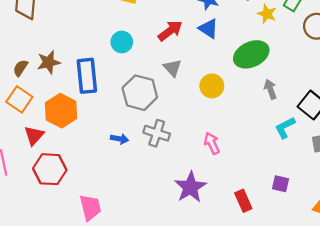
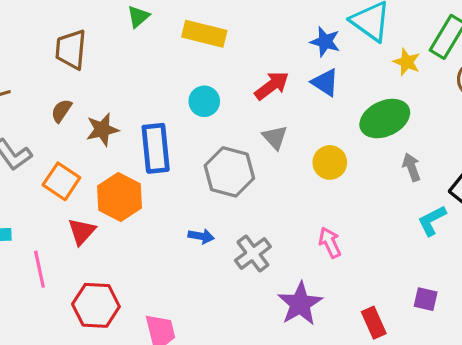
brown semicircle: (20, 68) -> (61, 111), moved
gray cross: (157, 133) -> (253, 254), moved, turned 35
red hexagon: (50, 169) -> (96, 305), moved

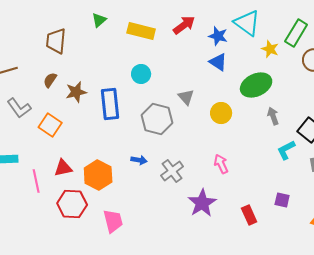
red arrow: (272, 86) -> (184, 25), moved
orange hexagon: (119, 197) -> (98, 175), moved
red triangle: (82, 232) -> (63, 168), moved, turned 36

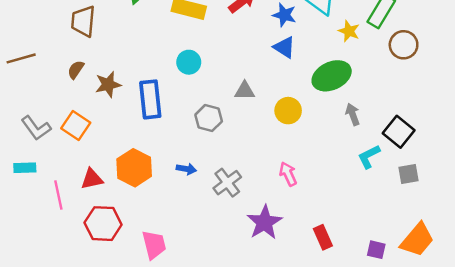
gray triangle: (186, 97) -> (245, 91), turned -48
gray L-shape: (19, 108) -> (36, 128), moved
gray hexagon: (157, 119) -> (209, 118), size x0.7
orange hexagon: (98, 175) -> (134, 168), moved
purple square: (282, 200) -> (376, 250), moved

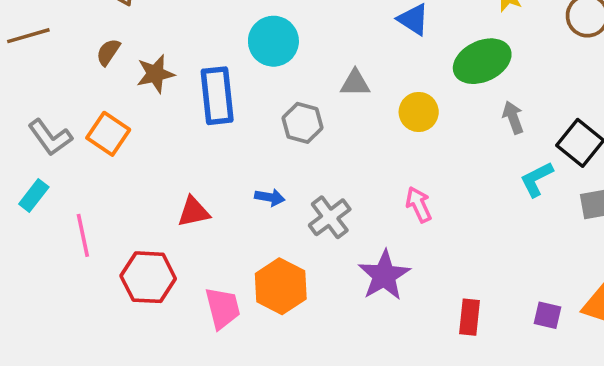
cyan circle: (189, 62) -> (273, 41), size x1.4
cyan rectangle: (25, 168) -> (34, 195), turned -50
orange hexagon: (134, 168) -> (281, 286), moved
red triangle: (92, 179) -> (194, 212), moved
red rectangle: (323, 237) -> (469, 317), moved, turned 30

